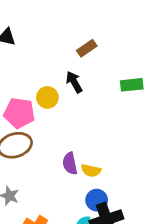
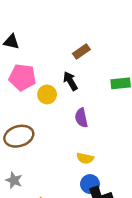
pink pentagon: (19, 113) -> (22, 77), moved
purple semicircle: (70, 164) -> (81, 118), moved

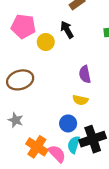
purple semicircle: (81, 118) -> (85, 74), moved
blue circle: (90, 184) -> (68, 123), moved

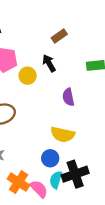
purple semicircle: (85, 74) -> (68, 97), moved
yellow semicircle: (80, 100) -> (63, 135), size x1.5

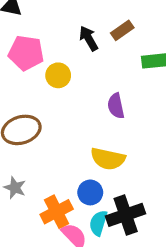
brown rectangle: (59, 36) -> (122, 30), moved
black arrow: (49, 63) -> (89, 38), moved
orange cross: (18, 182) -> (57, 212), moved, turned 30

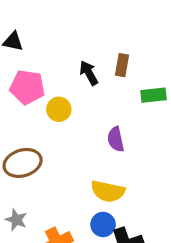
brown rectangle: (122, 30) -> (122, 65), turned -45
blue circle: (90, 192) -> (103, 224), moved

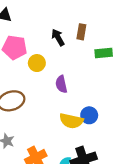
purple semicircle: (116, 139) -> (61, 84), moved
blue circle: (103, 224) -> (89, 115), moved

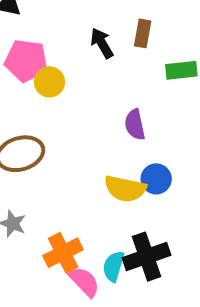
yellow circle: (37, 63) -> (49, 82), moved
purple semicircle: (61, 84) -> (135, 125), moved

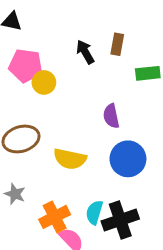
blue circle: (156, 179) -> (128, 159), size x1.5
yellow semicircle: (125, 189) -> (70, 159), moved
cyan semicircle: (113, 266) -> (94, 212), moved

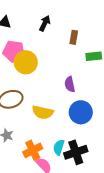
black arrow: (85, 52) -> (45, 23), moved, turned 56
yellow circle: (44, 82) -> (26, 62), size x1.5

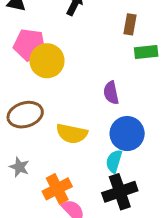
brown rectangle: (74, 37) -> (130, 24), moved
cyan semicircle: (59, 147) -> (114, 161), moved

